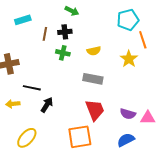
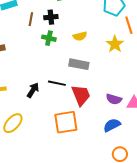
black line: (32, 88) -> (57, 83), moved

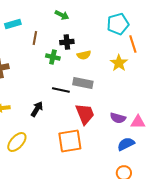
black cross: (51, 17) -> (67, 42), moved
black line: (57, 83) -> (61, 90), moved
blue semicircle: (112, 125) -> (126, 144), moved

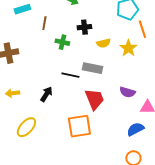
black cross: (67, 42) -> (84, 27), moved
yellow semicircle: (84, 55) -> (103, 43), moved
purple semicircle: (118, 118) -> (127, 92), moved

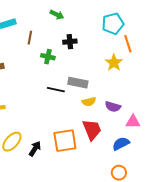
yellow semicircle: (103, 43) -> (89, 102), moved
black arrow: (46, 94) -> (35, 149), moved
red trapezoid: (94, 99) -> (92, 130), moved

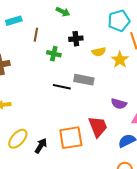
yellow semicircle: (89, 102) -> (99, 52), moved

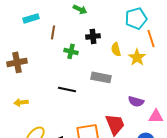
yellow semicircle: (99, 52) -> (116, 49), turned 88
black line: (62, 87) -> (67, 89), moved

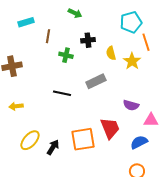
gray rectangle: (101, 77) -> (96, 81), turned -36

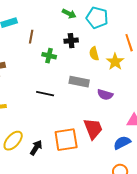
green arrow: (75, 13) -> (69, 14), moved
cyan pentagon: (131, 22) -> (97, 18), moved, turned 30
gray rectangle: (96, 81) -> (79, 82), turned 36
purple semicircle: (131, 105) -> (105, 95), moved

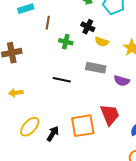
black cross: (71, 41) -> (88, 27), turned 32
yellow semicircle: (94, 54) -> (102, 42), moved, turned -56

